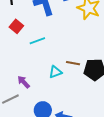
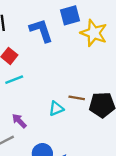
cyan line: (37, 41) -> (14, 80), moved

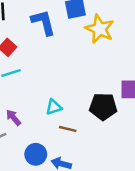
brown line: (77, 98) -> (68, 129), moved

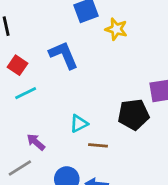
blue L-shape: (43, 22) -> (64, 55), moved
yellow star: (100, 29) -> (116, 29), size x0.7

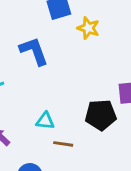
cyan triangle: (79, 124) -> (45, 121), turned 30

